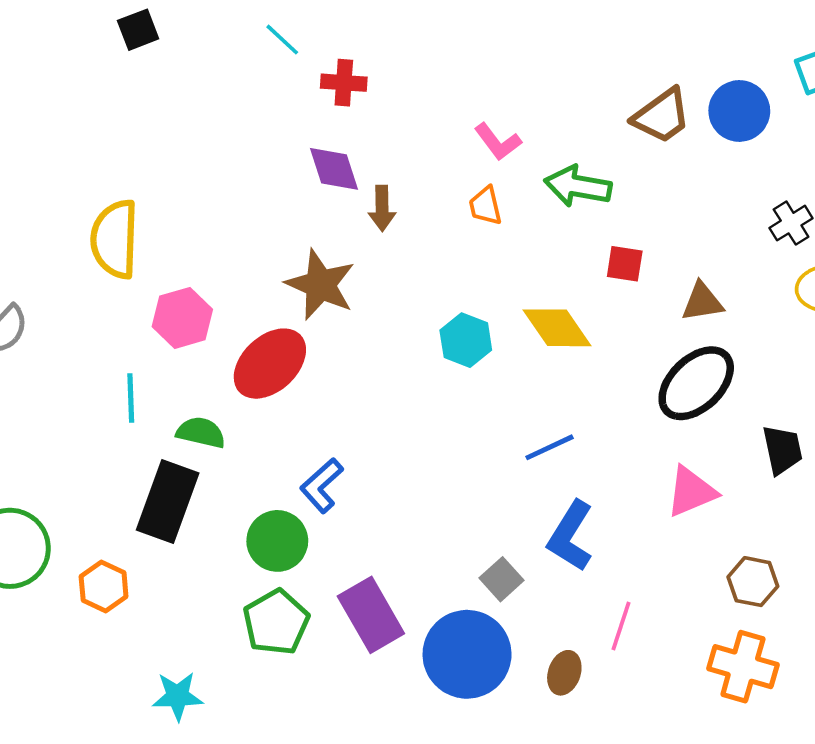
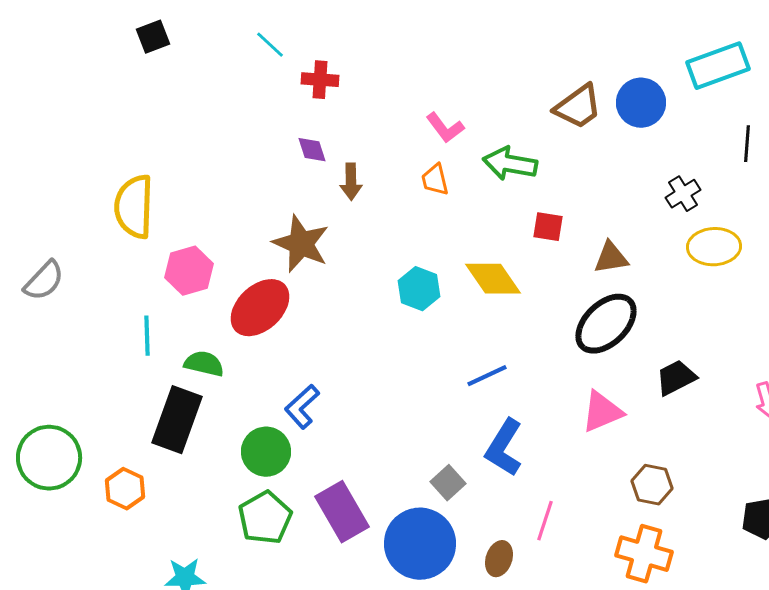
purple diamond: (334, 169) -> (312, 150), size x0.7
black trapezoid: (782, 450) -> (676, 378), turned -105

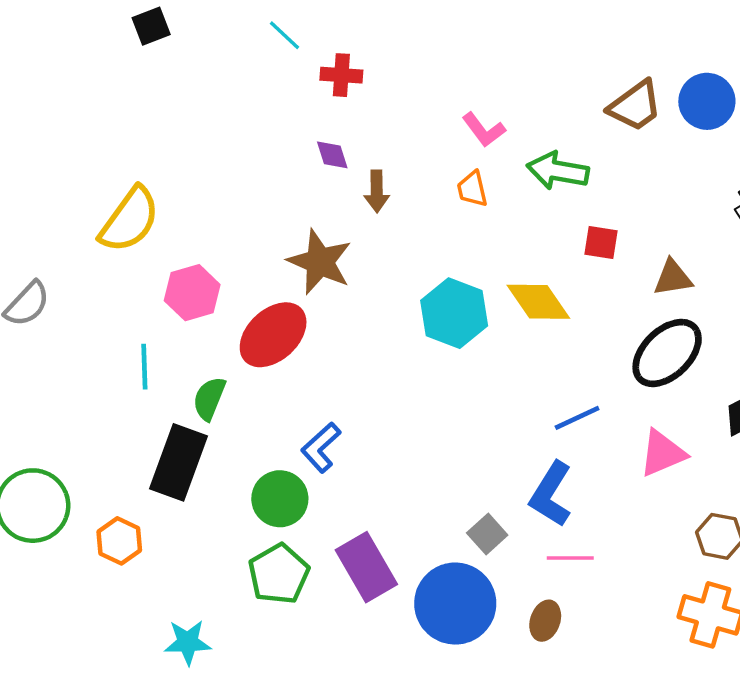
yellow semicircle: (134, 207) -> (130, 220), turned -146
cyan hexagon: (419, 289) -> (454, 313), size x1.4
green semicircle: (204, 364) -> (209, 399), turned -81
blue line: (487, 376) -> (577, 418), moved
pink line: (545, 521) -> (570, 558), moved, turned 72

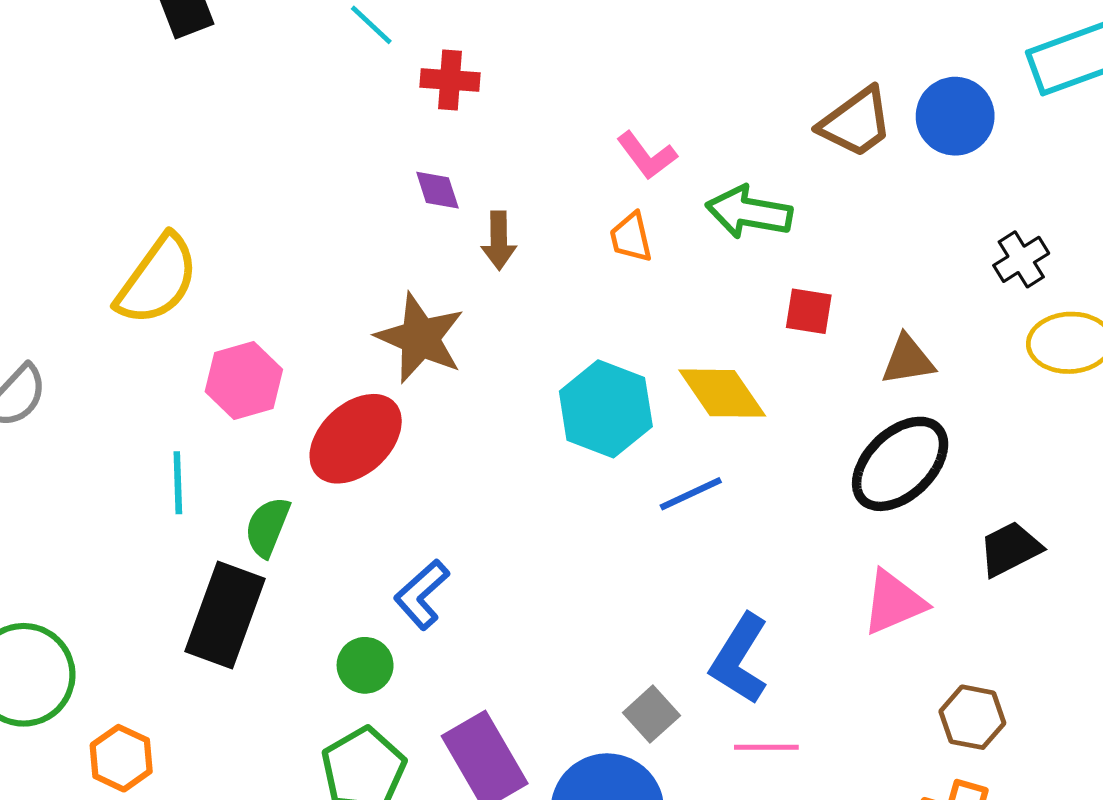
blue line: (577, 418) -> (691, 494), moved
green circle: (280, 499) -> (365, 665), size x0.7
orange hexagon: (119, 541) -> (121, 758), moved

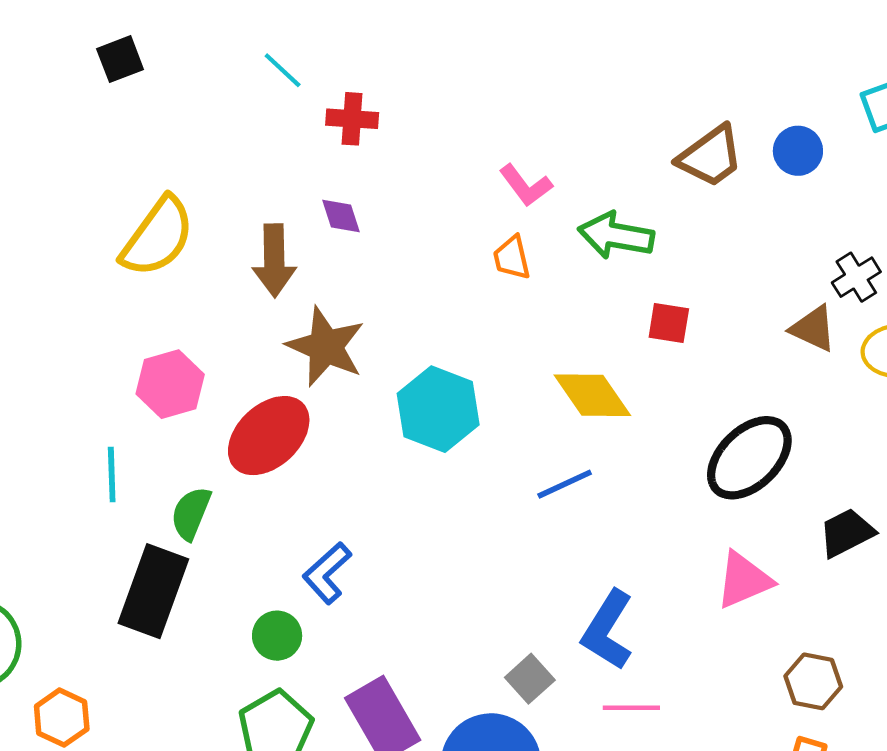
blue circle: (955, 116) -> (798, 151), size x0.7
brown arrow: (499, 240) -> (274, 260), moved, size x1.4
yellow semicircle: (157, 280) -> (158, 237), moved
brown triangle: (908, 360) -> (813, 329), moved, turned 34
cyan hexagon: (606, 409) -> (438, 409), moved

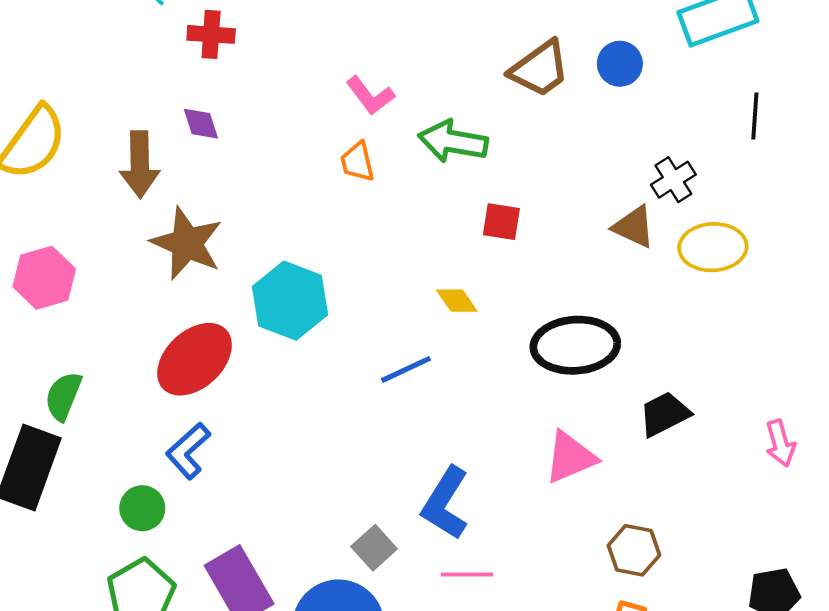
yellow diamond: (592, 395) -> (457, 301), moved, size x0.6
red ellipse: (269, 436) -> (194, 359), moved
black ellipse: (749, 458) -> (575, 345), turned 40

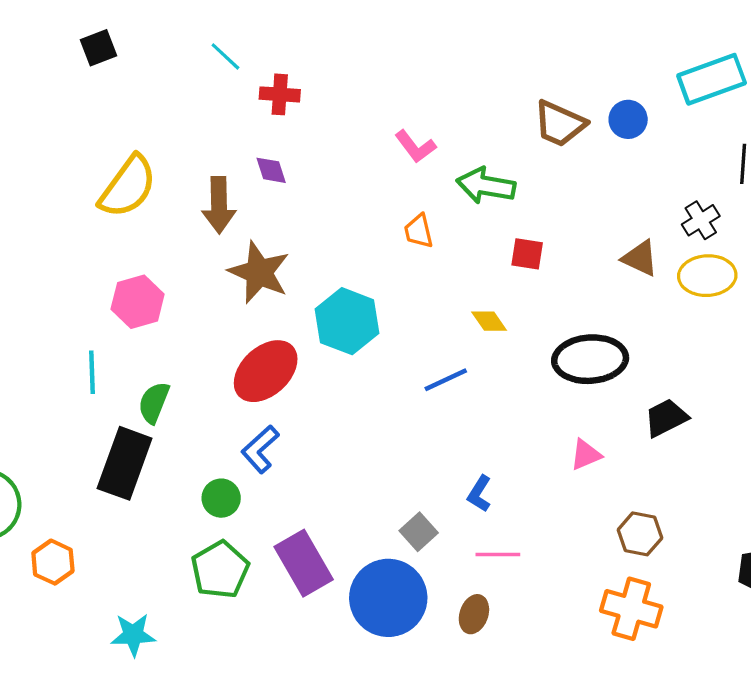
brown trapezoid: (540, 69) -> (560, 124), turned 60
orange trapezoid: (358, 162) -> (419, 231), moved
black cross: (673, 180) -> (701, 220), moved
pink triangle: (570, 457) -> (586, 455), size x0.7
blue L-shape: (445, 503) -> (479, 494), size x0.6

